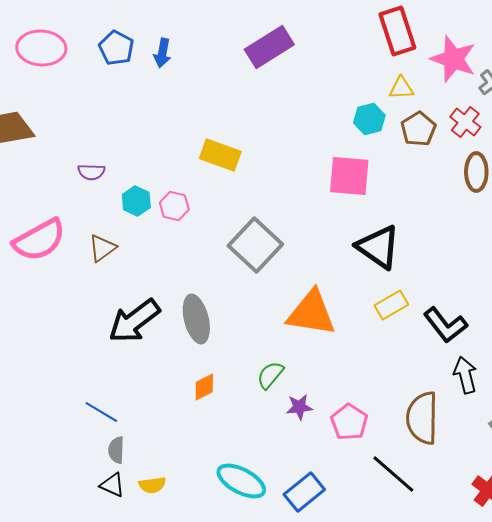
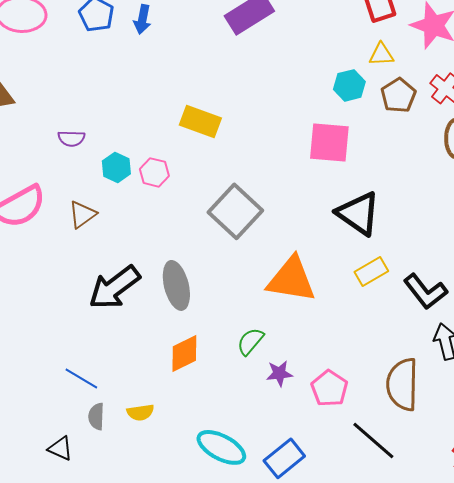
orange diamond: (204, 387) -> (184, 353), size x1.4
black triangle: (112, 485) -> (60, 448), moved
yellow semicircle: (152, 485) -> (140, 412), moved

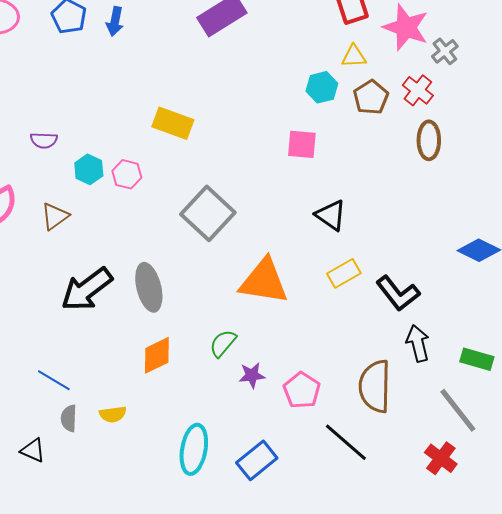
pink square: (329, 142) -> (302, 144), size x0.7
black triangle: (358, 213) -> (331, 215), size x0.7
cyan ellipse: (221, 447) -> (194, 449), turned 72

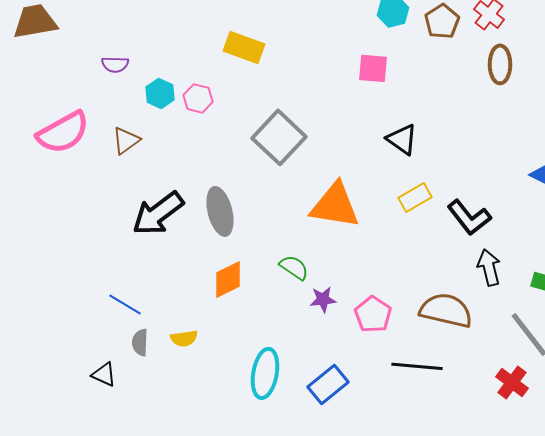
green semicircle: (223, 343) -> (294, 267), turned 84
brown semicircle: (375, 386) -> (446, 310), turned 102
black line: (346, 442) -> (417, 366), turned -36

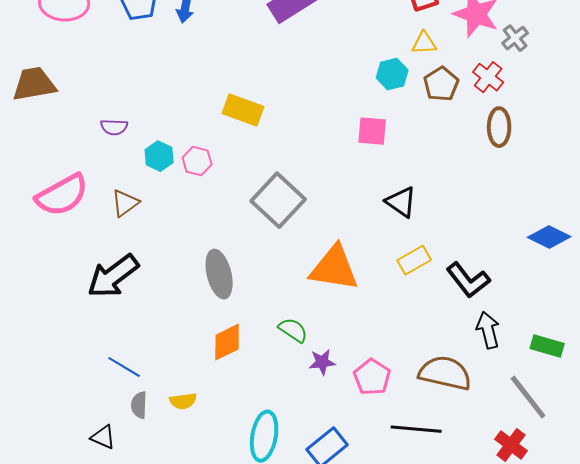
black arrow: (158, 213) -> (113, 276), moved

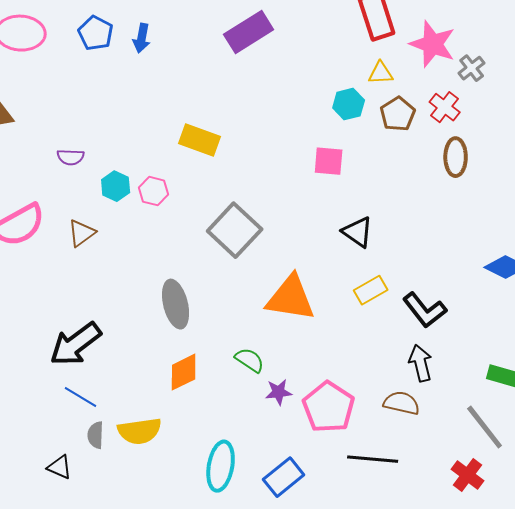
black arrow: (113, 276) -> (76, 344), moved
black arrow: (488, 330) -> (421, 363), moved
brown semicircle: (445, 373) -> (402, 403), size x0.7
pink pentagon: (372, 377) -> (329, 407), size x1.4
yellow semicircle: (183, 401) -> (140, 431), size x1.6

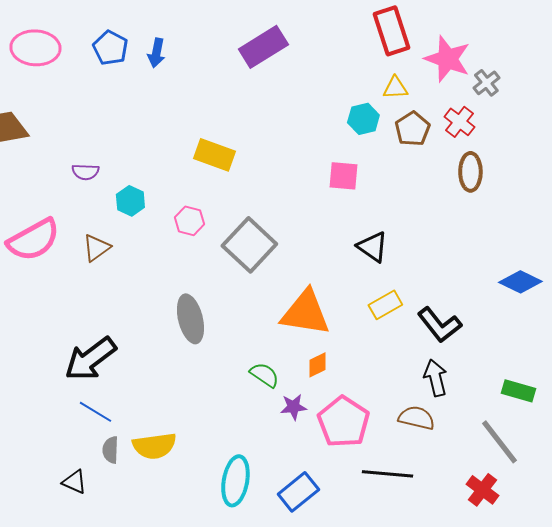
pink hexagon: (154, 191) -> (189, 221), moved
orange diamond: (184, 372) -> (317, 365), moved, size x0.7

